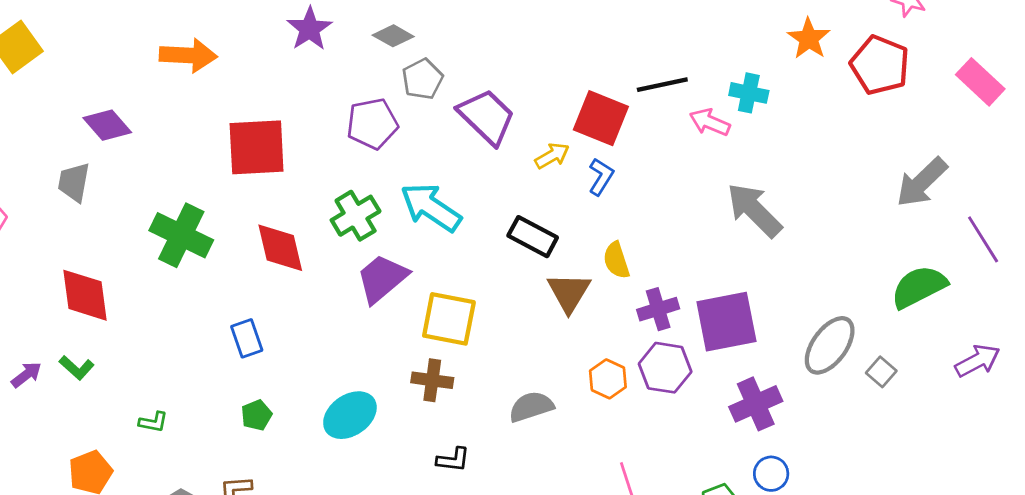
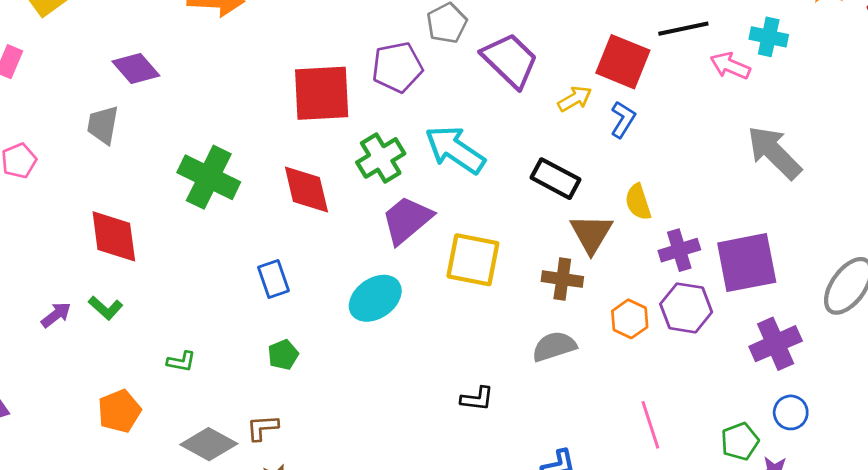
red square: (257, 147) -> (322, 93), moved
brown cross: (432, 380) -> (562, 279), moved
cyan ellipse: (350, 415) -> (375, 298), moved

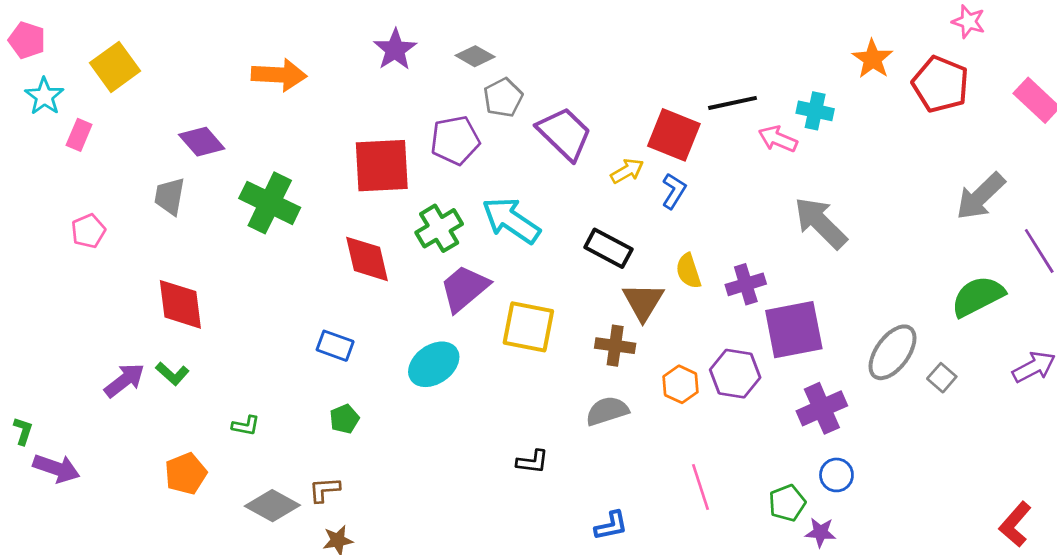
green cross: (209, 177) -> (270, 203), moved
purple cross: (679, 250) -> (746, 284), moved
blue rectangle: (273, 279) -> (335, 346), turned -51
purple arrow: (56, 315) -> (124, 380), size x1.4

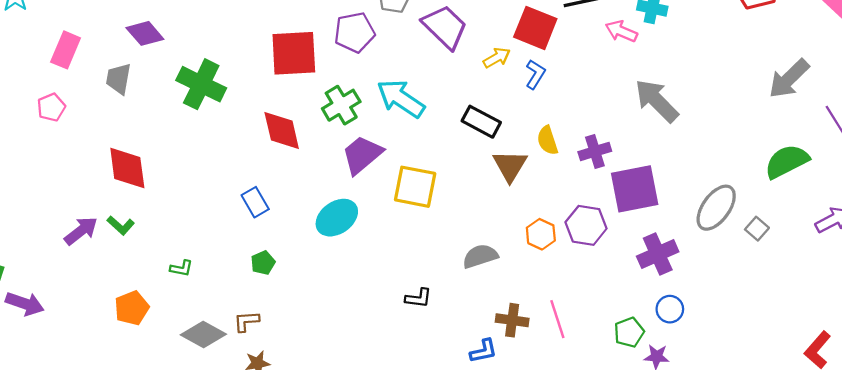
pink rectangle: (79, 135) -> (66, 50), moved, size x1.4
blue rectangle: (335, 346) -> (255, 202), turned 40
brown cross: (615, 346) -> (512, 320), moved

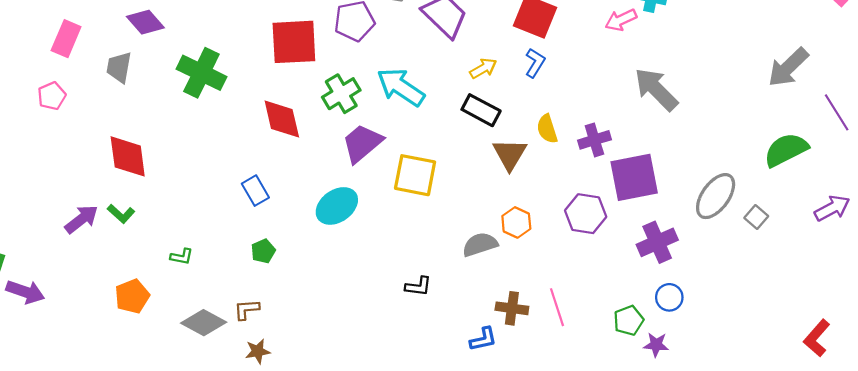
pink arrow: (621, 31) -> (621, 20), turned -48
yellow arrow: (497, 58) -> (483, 68), moved
orange hexagon: (541, 234) -> (516, 222), moved

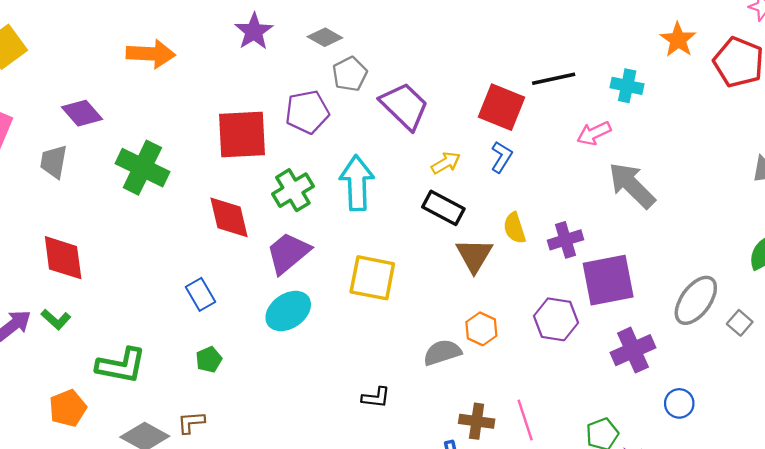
pink arrow: (621, 20) -> (594, 133), moved
cyan arrow: (401, 87) -> (357, 183), turned 54
purple trapezoid: (362, 143) -> (288, 253), moved
green L-shape: (182, 257) -> (121, 366), size x2.0
blue circle: (669, 297) -> (679, 403), moved

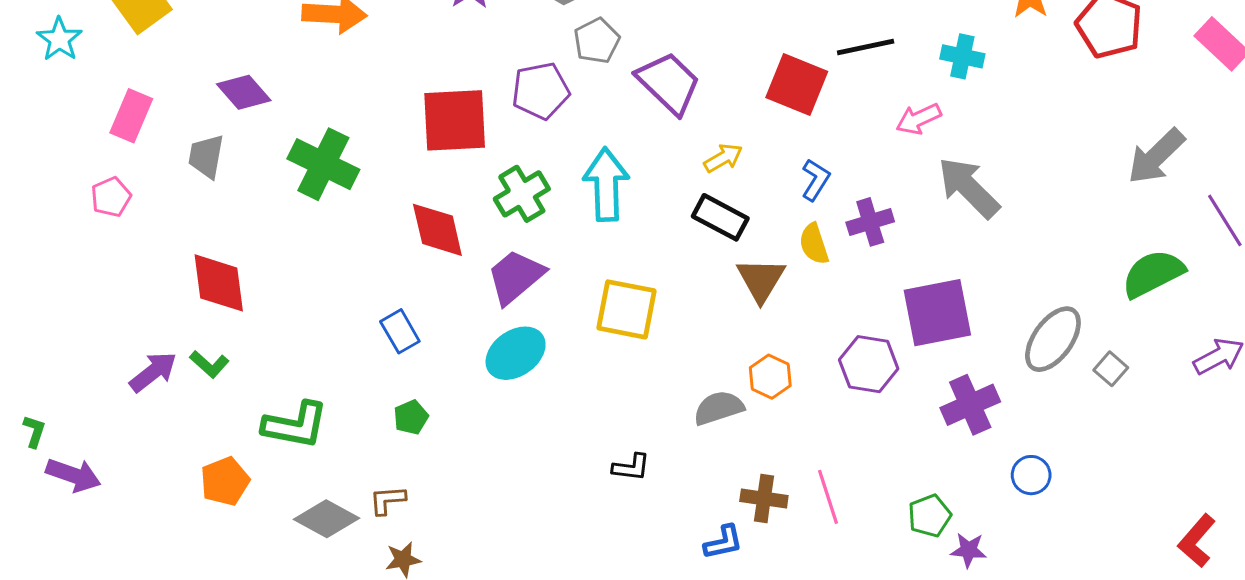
blue L-shape: (501, 157) -> (816, 180), moved
purple cross: (565, 240) -> (870, 222), moved

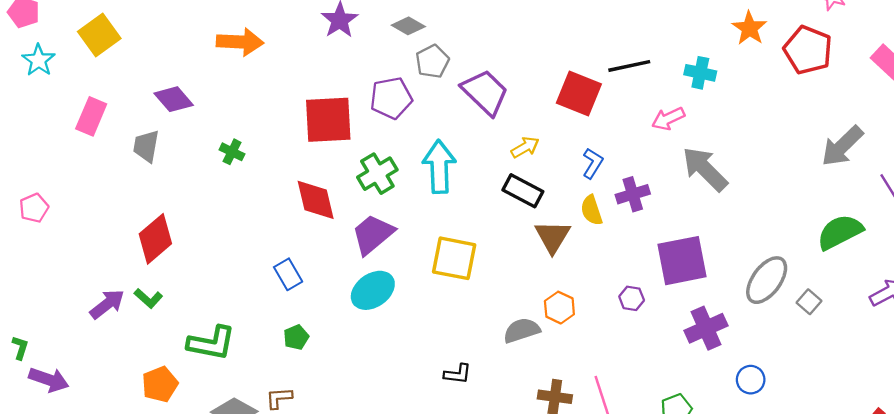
green cross: (323, 164) -> (232, 152), size x0.5
pink pentagon: (111, 197) -> (34, 208), moved
red diamond: (219, 283) -> (155, 239), turned 57
purple hexagon: (869, 364) -> (632, 298), size x0.6

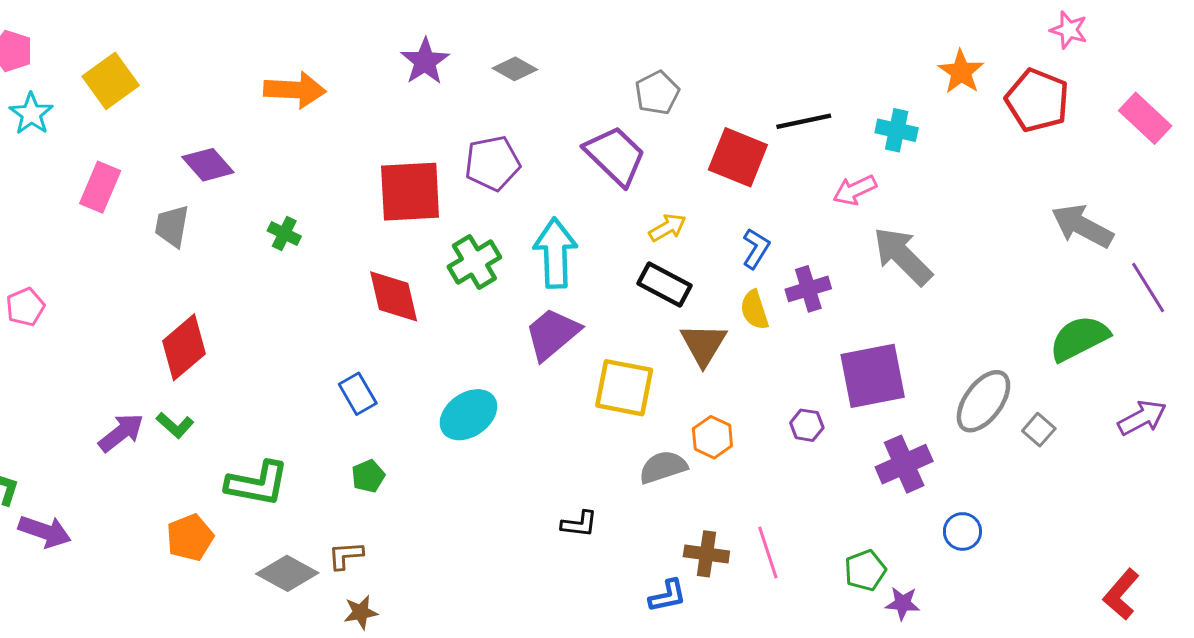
gray pentagon: (432, 61) -> (657, 93), moved
gray arrow: (842, 146) -> (1082, 226), turned 72
purple trapezoid: (373, 234) -> (552, 334), moved
yellow square: (454, 258) -> (624, 388), moved

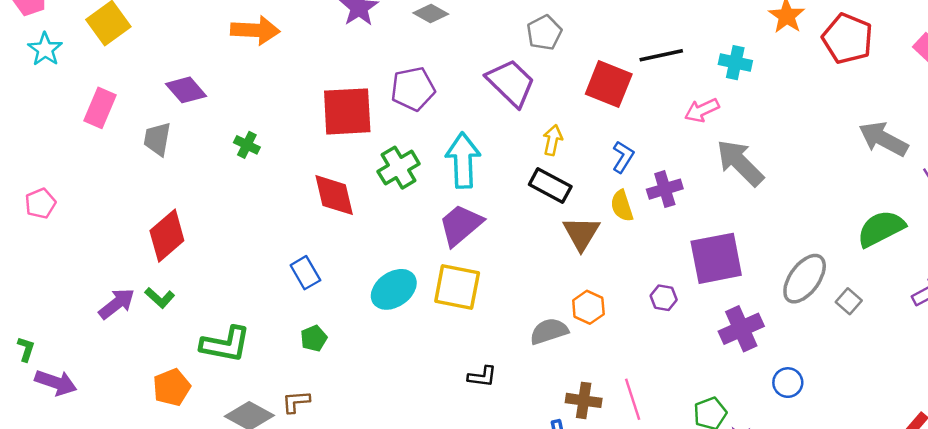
yellow arrow: (668, 228) -> (553, 140), turned -48
yellow square: (624, 388) -> (457, 287), moved

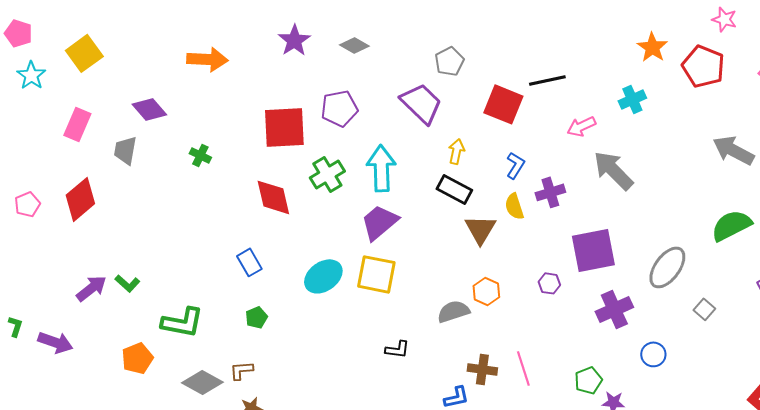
cyan cross: (735, 63) -> (632, 99), moved, turned -36
red diamond: (167, 236) -> (80, 199), moved
gray square: (849, 301) -> (704, 309), moved
purple arrow: (56, 383) -> (55, 342), moved

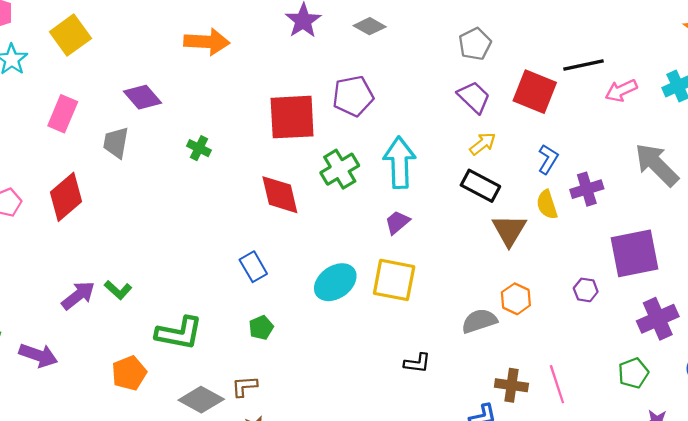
purple trapezoid: (421, 103) -> (474, 97), moved, size x0.7
pink arrow: (581, 126) -> (621, 90), moved
yellow arrow: (456, 151) -> (483, 144), turned 40
purple trapezoid: (379, 222) -> (397, 222), size x0.6
green pentagon: (588, 380) -> (633, 373), moved

